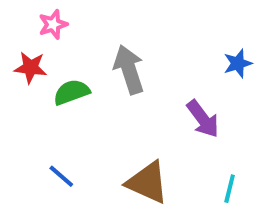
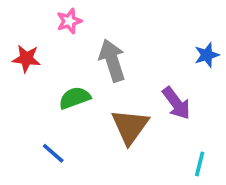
pink star: (53, 24) -> (69, 21), moved
green semicircle: (72, 92) -> (75, 98), moved
brown triangle: (147, 182) -> (130, 126), moved, turned 42

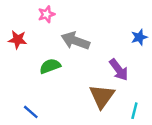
gray arrow: (112, 60) -> (75, 41), turned -52
brown triangle: (130, 126) -> (102, 96), moved
blue line: (53, 153) -> (31, 112), moved

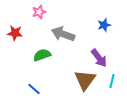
blue star: (139, 37) -> (104, 25), moved
cyan line: (134, 111) -> (112, 81), moved
blue line: (31, 112) -> (34, 89), moved

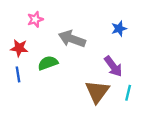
pink star: (39, 12) -> (35, 19), moved
red star: (15, 33) -> (19, 48), moved
blue line: (34, 89) -> (18, 74), moved, turned 40

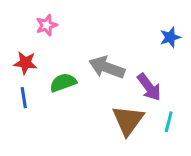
blue star: (119, 29) -> (170, 37), moved
gray arrow: (72, 39) -> (107, 67), moved

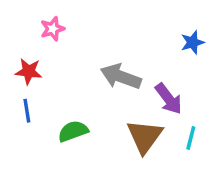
green semicircle: (63, 83) -> (73, 131), moved

